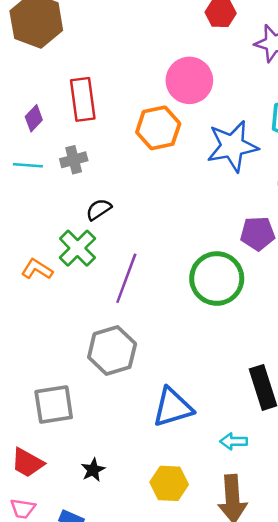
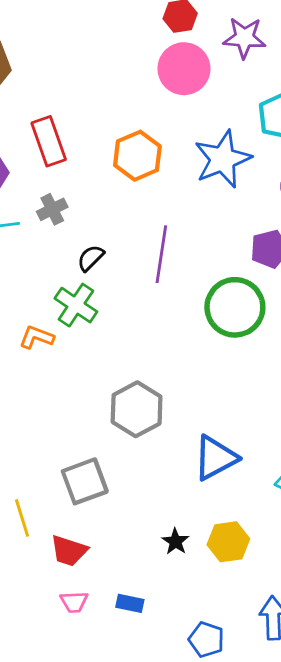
pink circle: (189, 80) -> (184, 69), moved
purple line: (126, 278) -> (161, 254), moved
black star: (93, 470) -> (176, 542), moved

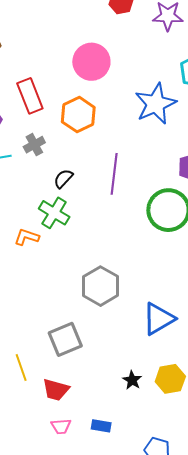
pink circle: (184, 69) -> (91, 62), moved
orange hexagon: (137, 156) -> (78, 115), moved

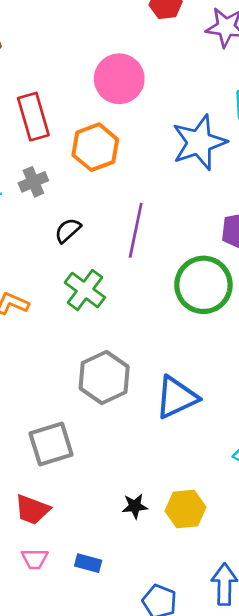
green cross: (54, 213) -> (85, 290), moved
blue triangle: (159, 319) -> (176, 397), moved
black star: (132, 380) -> (135, 506), turned 30

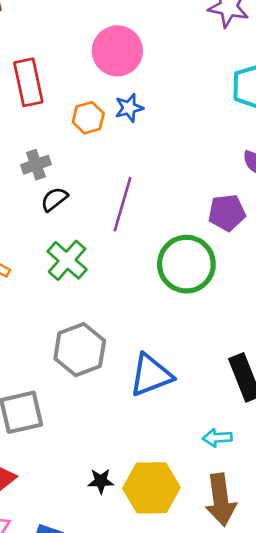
blue star: (199, 142) -> (129, 108), moved, size x0.5
orange hexagon: (95, 147) -> (88, 118), size x0.7
gray cross: (33, 182) -> (36, 165), moved
yellow hexagon: (185, 509) -> (151, 488), size x1.4

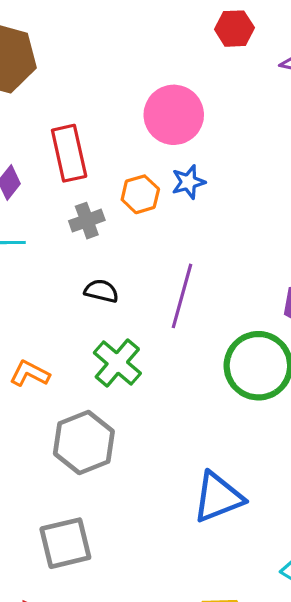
gray cross: (36, 165) -> (87, 221), moved
black semicircle: (54, 199) -> (101, 291), turned 52
gray hexagon: (80, 350) -> (84, 442), moved

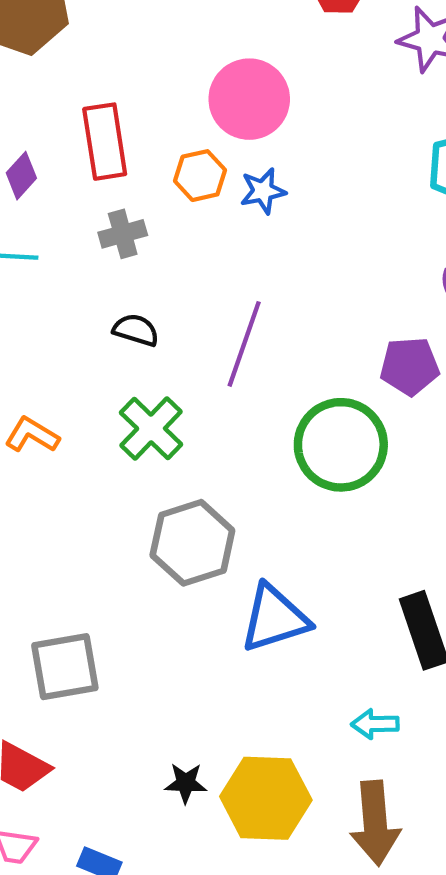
orange hexagon: (140, 194) -> (200, 176), moved
gray hexagon: (84, 442) -> (192, 543), moved

